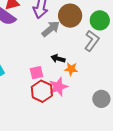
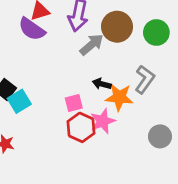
gray L-shape: (92, 41) -> (145, 79), moved
orange star: (71, 69) -> (119, 97), size x1.5

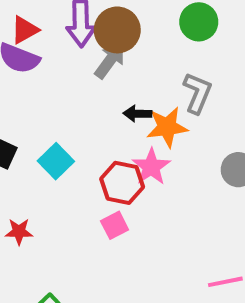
brown circle: (117, 27) -> (117, 30), moved
cyan square: (19, 101) -> (56, 161), moved
pink square: (74, 103) -> (115, 225), moved

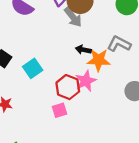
gray arrow: (110, 61) -> (73, 17), turned 95
gray L-shape: (197, 93) -> (119, 44), turned -95

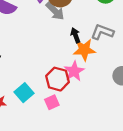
black arrow: (83, 50) -> (75, 35), moved, turned 64
cyan square: (33, 68) -> (24, 93), moved

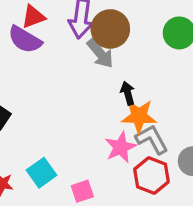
gray L-shape: (102, 32) -> (152, 139), moved, turned 35
red hexagon: (58, 79) -> (151, 175), moved

